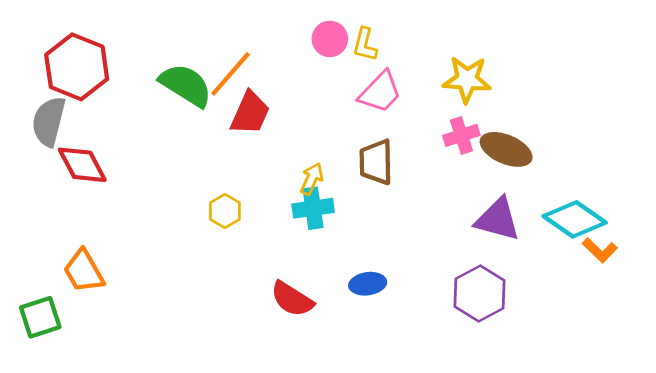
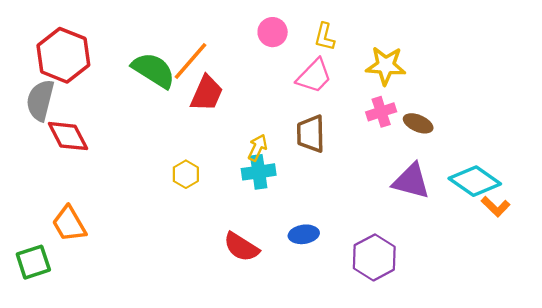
yellow L-shape: (365, 45) -> (325, 37), moved
brown ellipse: (506, 149) -> (418, 123), size x0.7
purple hexagon: (480, 294) -> (374, 257), moved

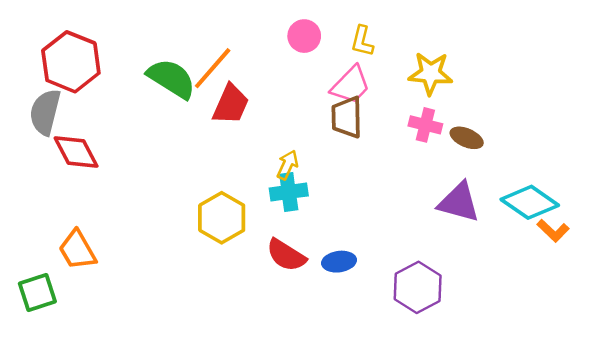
pink cross: (381, 112) -> (425, 125), turned 32
brown trapezoid: (311, 134) -> (347, 117), moved
yellow hexagon: (186, 174) -> (222, 218), moved, size x1.6
red semicircle: (241, 247) -> (286, 255), moved

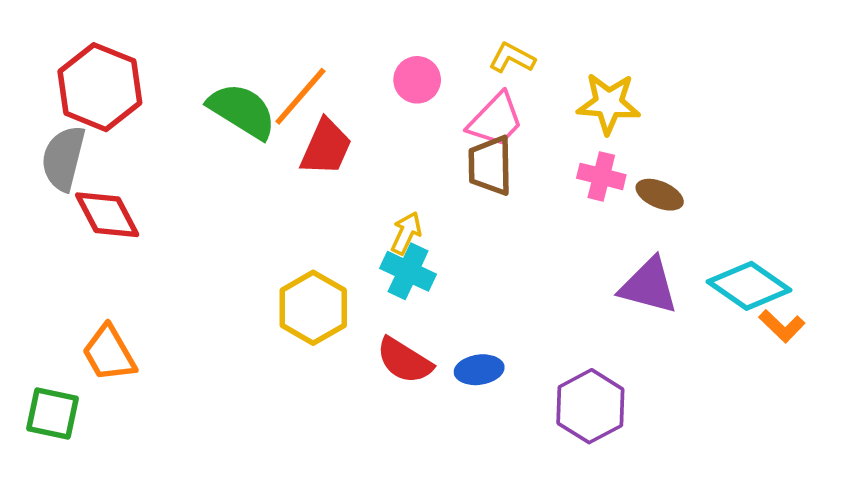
pink circle: (304, 36) -> (417, 80), moved
yellow L-shape: (362, 41) -> (512, 58), turned 104
cyan cross: (289, 192) -> (408, 271), turned 33
green square: (37, 293) -> (52, 413), turned 30

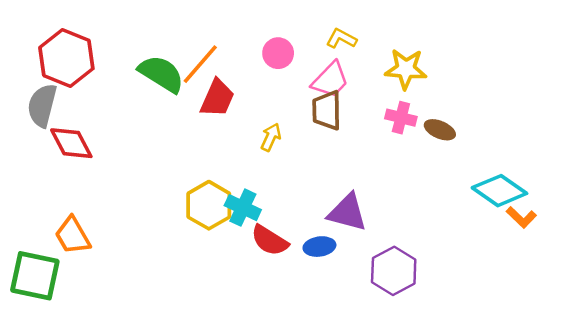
yellow arrow: (406, 233) -> (271, 137), moved
cyan cross: (408, 271) -> (243, 208), moved
purple triangle: (649, 286) -> (347, 212), moved
green square: (52, 413) -> (35, 276), size x1.4

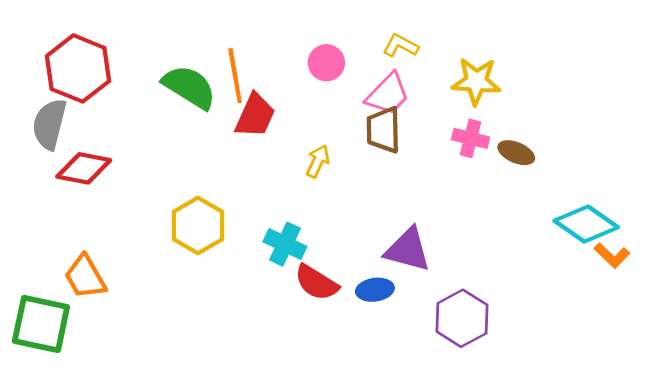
orange line: (200, 64) -> (235, 76), turned -51
red diamond: (71, 143) -> (84, 168), turned -51
yellow hexagon: (209, 205) -> (198, 225), moved

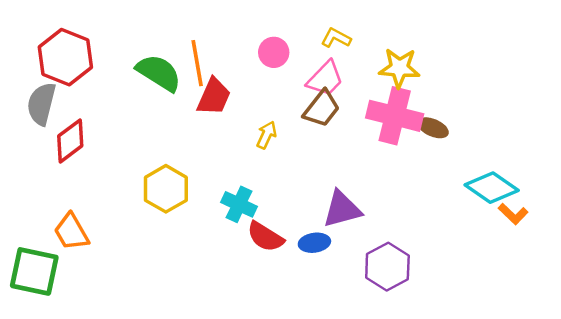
brown trapezoid: (383, 130) -> (322, 109), turned -141
pink cross: (471, 138) -> (395, 116), size x1.8
red diamond: (84, 168) -> (70, 141), turned -48
purple triangle: (408, 250) -> (342, 209), turned -30

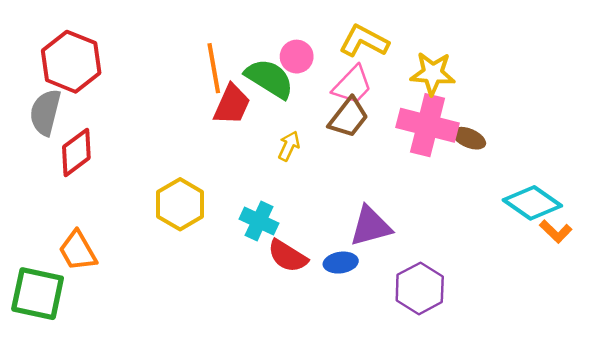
yellow L-shape: (336, 38) -> (364, 41), size x1.5
green semicircle: (159, 73) -> (269, 79), moved

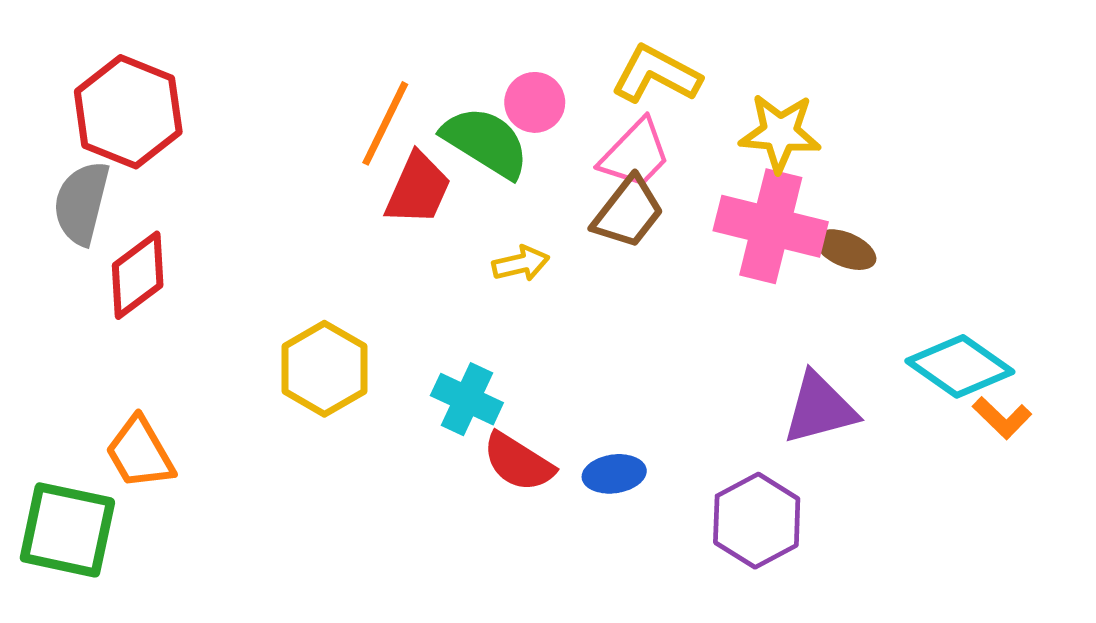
orange line: (214, 68) -> (385, 123), turned 36
yellow arrow: (289, 146) -> (521, 264), turned 52
purple triangle: (370, 226) -> (820, 408), moved

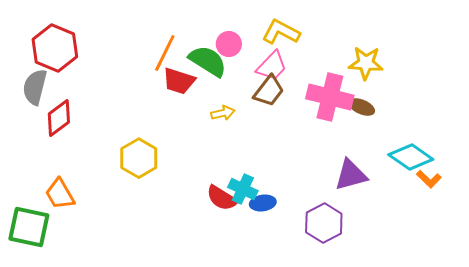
yellow star: (780, 133) -> (366, 63), moved
red trapezoid: (418, 189) -> (179, 81), turned 84
cyan cross: (467, 399) -> (243, 189), moved

